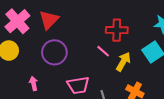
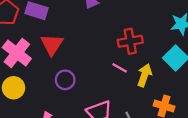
purple circle: (54, 52) -> (65, 80), size x0.7

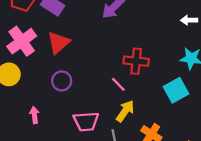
yellow arrow: (144, 75) -> (125, 111), moved

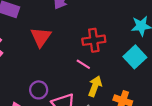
red triangle: (58, 43) -> (41, 37), moved
purple circle: (62, 81) -> (39, 90), moved

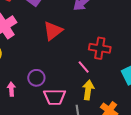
yellow arrow: (95, 86) -> (88, 90), turned -30

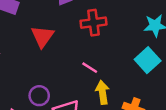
red cross: (100, 48) -> (94, 23), moved

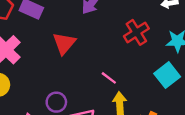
red cross: (94, 23) -> (136, 32), moved, turned -30

